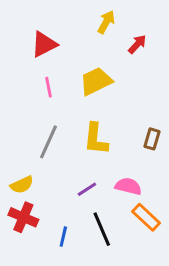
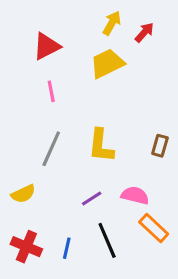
red arrow: (137, 44) -> (144, 32), moved
yellow trapezoid: (96, 81) -> (107, 63), moved
red cross: (23, 217) -> (26, 247), moved

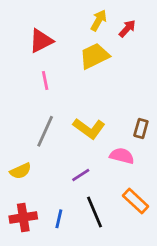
yellow L-shape: (101, 146) -> (89, 128), turned -60
pink semicircle: (135, 195) -> (122, 156), moved
red cross: (26, 247) -> (23, 217), turned -32

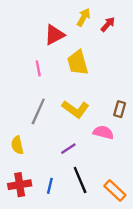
red triangle: (41, 41) -> (54, 35), moved
yellow trapezoid: (94, 56) -> (78, 63), moved, turned -80
yellow semicircle: (21, 171) -> (17, 145), turned 102
orange rectangle: (136, 201) -> (115, 190), moved

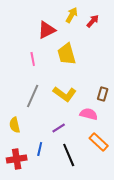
blue line: (50, 186) -> (40, 149), moved
orange rectangle: (115, 190) -> (99, 142), moved

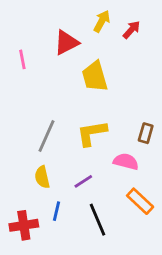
pink line: (33, 59) -> (22, 59), moved
yellow L-shape: (65, 94) -> (92, 133), turned 135
yellow semicircle: (15, 125) -> (42, 177), moved

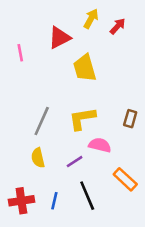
pink semicircle: (126, 162) -> (100, 145), moved
blue line: (56, 211) -> (54, 201), moved

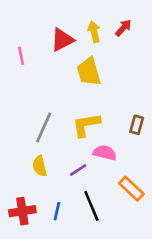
yellow arrow: (91, 19) -> (94, 32), moved, turned -42

